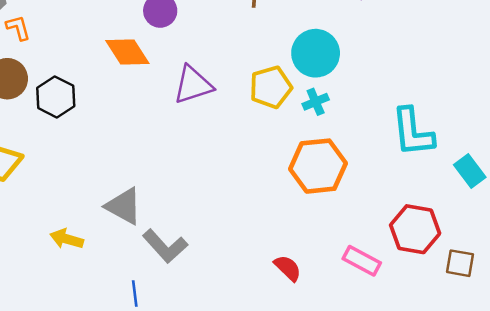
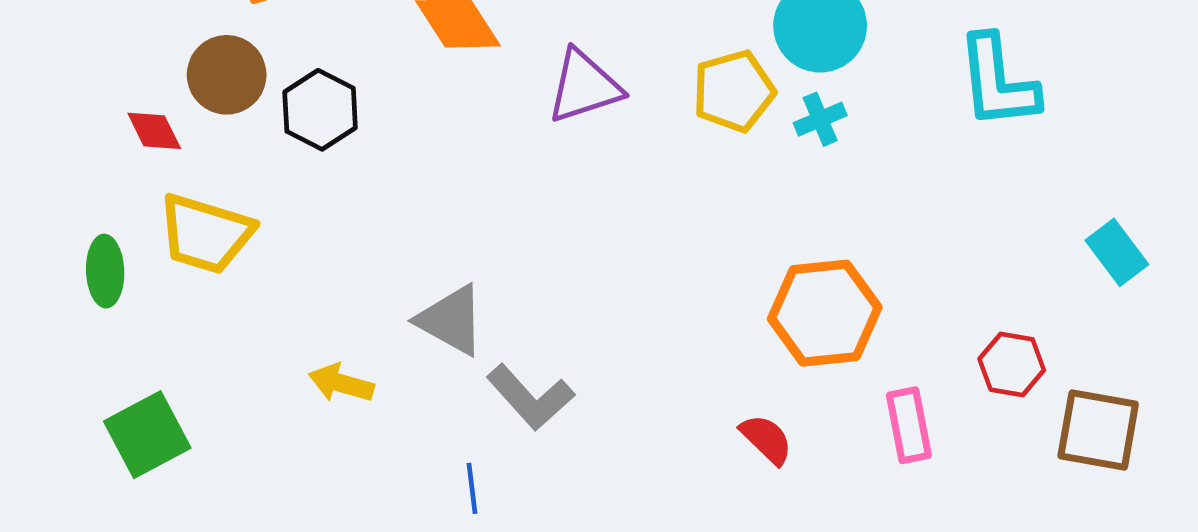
cyan L-shape: (413, 132) -> (998, 82), moved
orange hexagon: (318, 166) -> (825, 313), moved
red hexagon: (415, 229) -> (1012, 365), size x0.7
pink rectangle: (362, 261) -> (909, 425), turned 51
brown square: (460, 263) -> (1098, 430), size x1.5

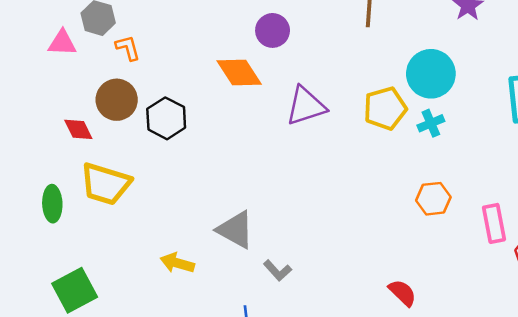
orange hexagon: (825, 313) -> (433, 199), moved, size x0.6
gray L-shape: (530, 397) -> (277, 270), size x0.6
pink rectangle: (909, 425) -> (494, 223), moved

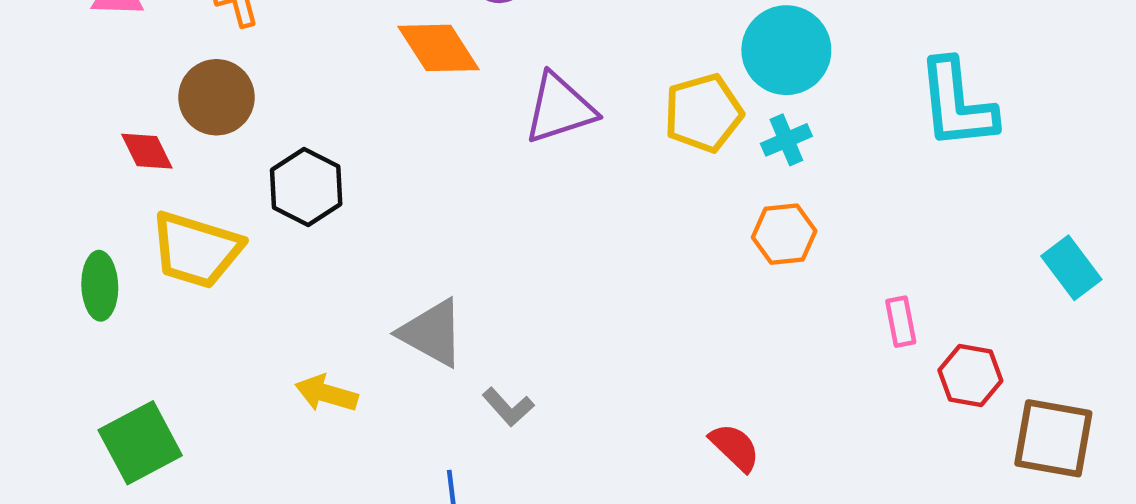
black hexagon: (166, 118) -> (306, 187), moved
orange hexagon: (433, 199) -> (784, 234), moved
pink rectangle: (494, 223) -> (901, 322), size x0.7

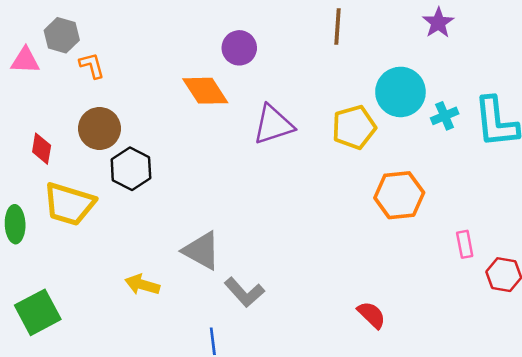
brown circle: (216, 97) -> (99, 128), moved
cyan cross: (786, 140) -> (445, 116), moved
red diamond: (147, 151) -> (42, 149), turned 36
orange hexagon: (784, 234) -> (399, 195), size x1.4
gray L-shape: (508, 407) -> (244, 292), size x1.4

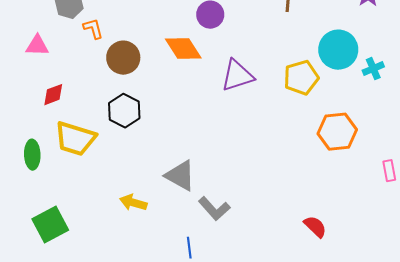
pink triangle: (25, 60) -> (37, 46), moved
brown circle: (99, 128) -> (123, 58), moved
red diamond: (42, 149) -> (53, 95), turned 60

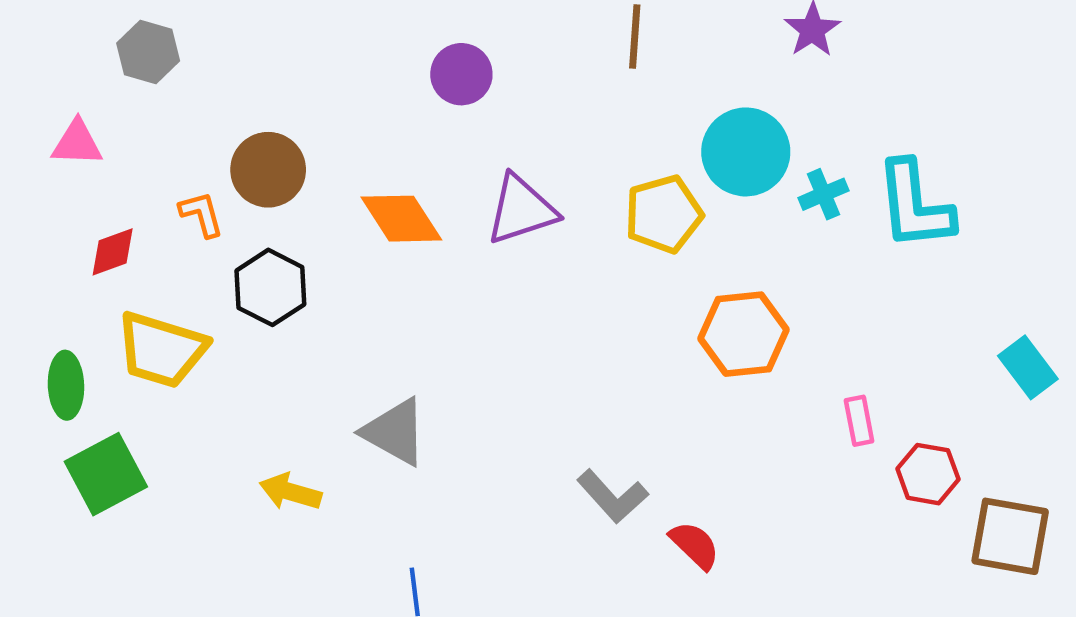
orange L-shape: (93, 29) -> (201, 214), moved
orange diamond: (183, 49) -> (401, 219), moved
gray L-shape: (214, 209) -> (612, 496), moved
green square: (50, 225) -> (106, 474), moved

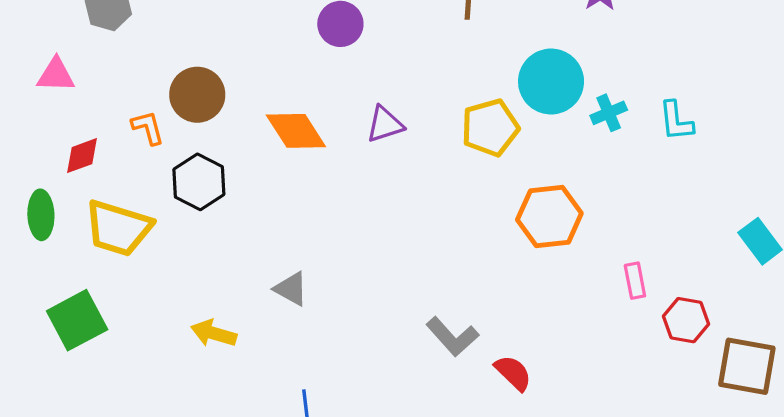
cyan L-shape: (915, 205) -> (676, 121), size x0.6
purple triangle: (521, 210) -> (385, 124), size x0.7
green ellipse: (66, 385) -> (41, 215), moved
gray triangle: (395, 432) -> (291, 289), size x0.7

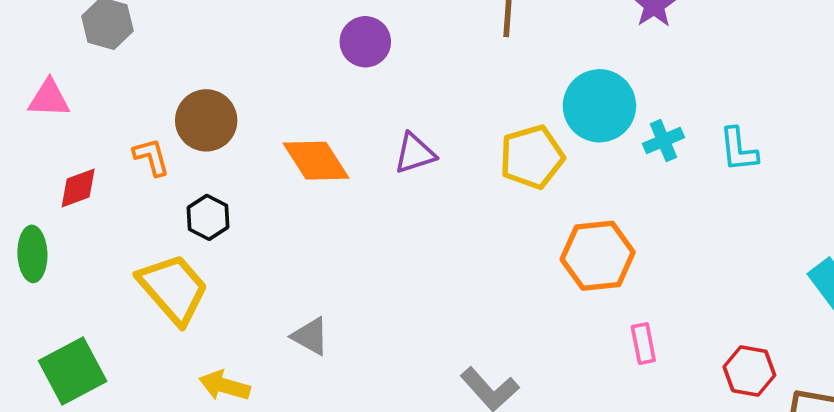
black hexagon: (199, 182) -> (208, 217), size x0.7
yellow trapezoid: (118, 228) -> (173, 289), moved, turned -148
pink rectangle: (635, 281) -> (643, 344), moved

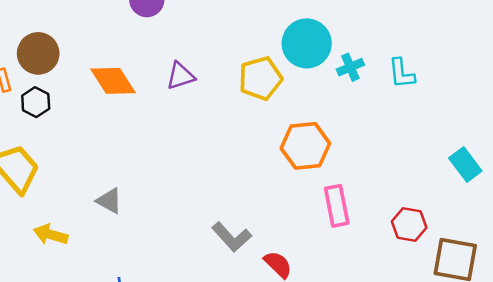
black hexagon: (208, 217) -> (36, 102), moved
pink rectangle: (643, 344) -> (337, 206), size x1.5

